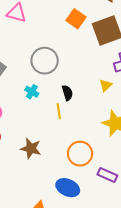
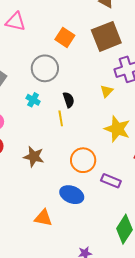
orange square: (76, 19) -> (65, 37), moved

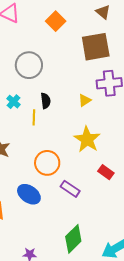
orange square: (65, 37) -> (56, 21), moved
cyan cross: (33, 100) -> (14, 102), moved

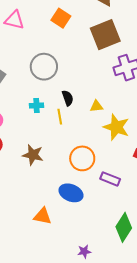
yellow triangle: (85, 100) -> (96, 106), moved, turned 40
cyan cross: (14, 102) -> (36, 106), turned -32

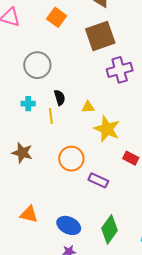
blue ellipse: (71, 193) -> (69, 225), moved

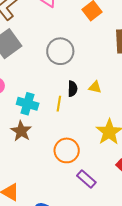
cyan cross: (28, 104) -> (28, 104), moved, size x1.5
yellow triangle: (88, 107) -> (95, 87), moved

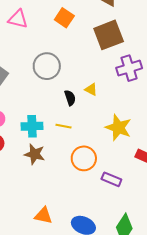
yellow triangle: (95, 87) -> (91, 89), turned 32
yellow line: (59, 104) -> (63, 126), moved, turned -70

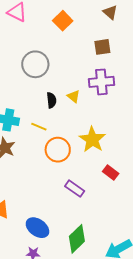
brown square: (109, 35) -> (102, 47), size x0.6
purple cross: (129, 68) -> (101, 82), moved
orange circle: (84, 158) -> (58, 150), moved

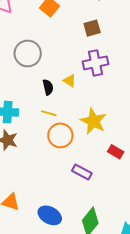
yellow line: (39, 127) -> (49, 113), moved

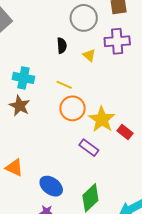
gray circle: (28, 54) -> (84, 18), moved
black semicircle: (48, 87) -> (62, 45), moved
yellow star: (93, 121) -> (102, 119), moved

